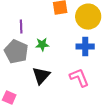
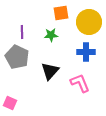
green star: (42, 45) -> (51, 35), moved
black triangle: (41, 76) -> (50, 71), moved

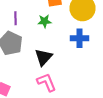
pink L-shape: (80, 83) -> (46, 82), moved

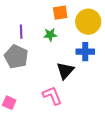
black triangle: (44, 57) -> (65, 71), moved

